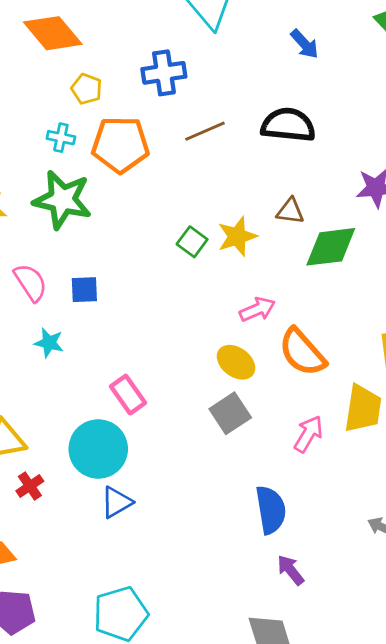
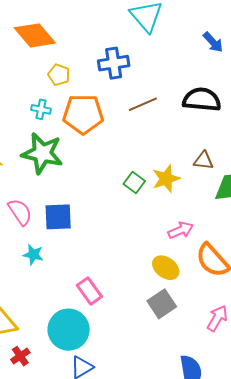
blue square: (84, 290) -> (58, 217), size x1.4

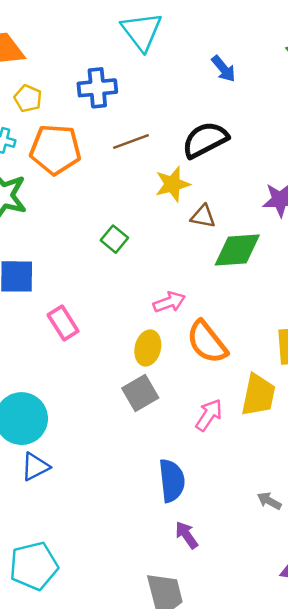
black semicircle: (202, 100) -> (205, 140), turned -36
yellow star: (166, 179) -> (173, 184), moved
yellow ellipse: (166, 268) -> (148, 348), turned 64
pink rectangle: (89, 291) -> (63, 323), moved

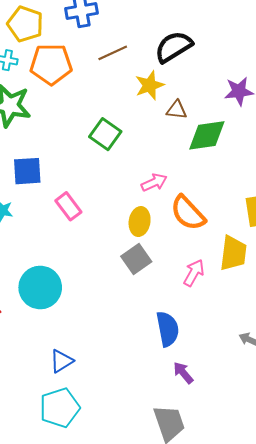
yellow pentagon: (28, 98) -> (25, 24), size x1.6
green square: (114, 239) -> (105, 134), size x1.4
blue triangle: (35, 467) -> (61, 361), moved

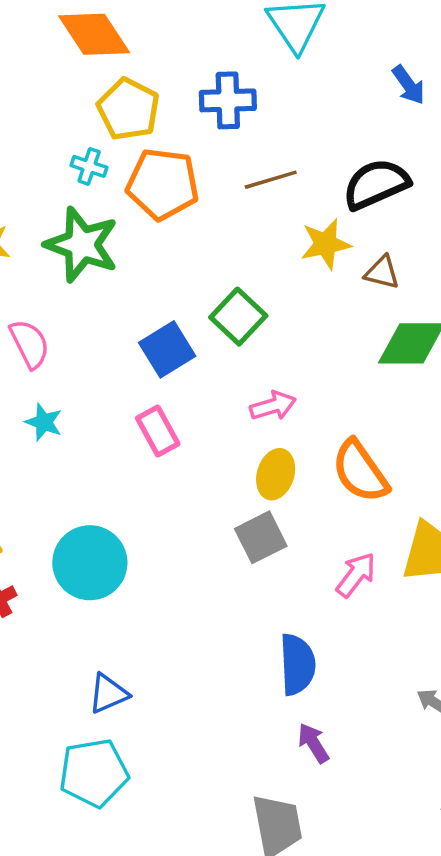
brown triangle: (177, 110) -> (382, 273), moved
blue square: (27, 171) -> (167, 349), moved, turned -36
pink arrow: (154, 182) -> (273, 406), moved

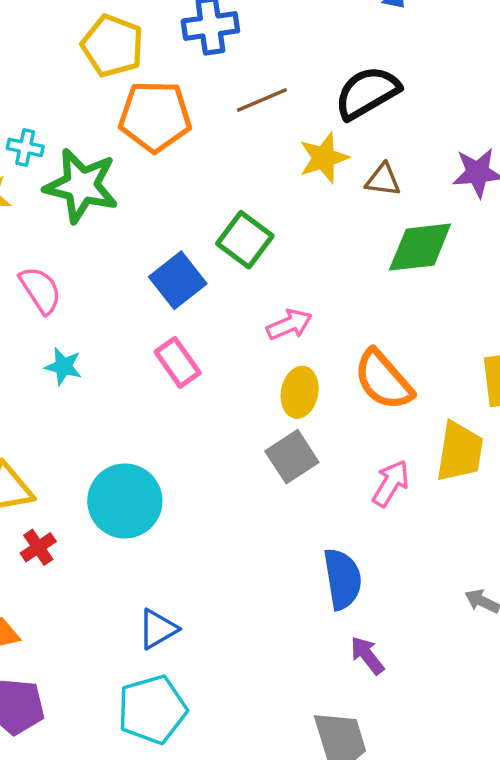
cyan cross: (89, 166) -> (25, 147), moved

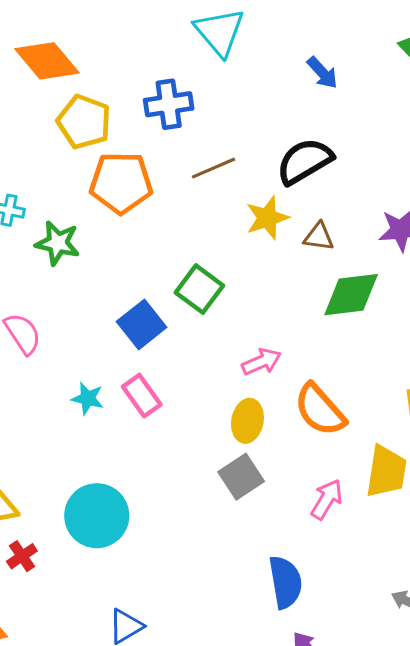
green star: (81, 186) -> (58, 243), size x0.7
pink arrow: (289, 325) -> (261, 362), moved
cyan star: (63, 366) -> (88, 398), moved

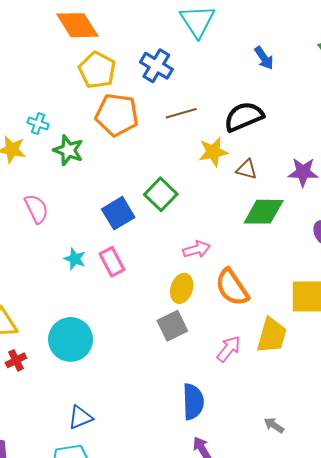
blue cross: (169, 104) -> (156, 66), turned 32

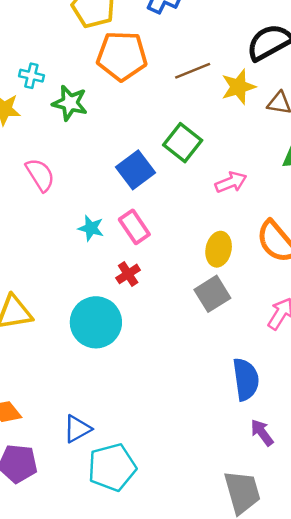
brown line: (181, 113) -> (193, 71), moved
pink arrow: (197, 249) -> (231, 182), moved
red cross: (16, 360) -> (128, 274), moved
blue triangle: (80, 417) -> (77, 429), moved

